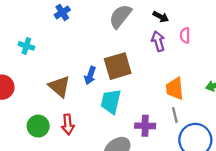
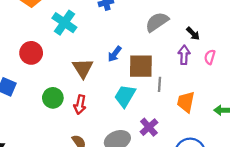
cyan cross: (26, 46) -> (64, 23), size x1.6
blue arrow: (90, 75) -> (115, 54), moved
gray line: (175, 115) -> (159, 84), moved
purple cross: (145, 126) -> (149, 127), turned 30

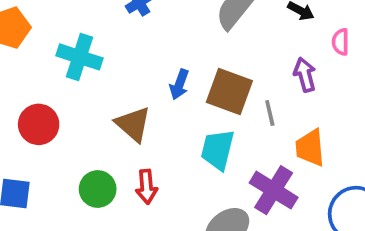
purple arrow: (184, 55) -> (305, 75), moved
brown square: (141, 66) -> (229, 91), turned 36
orange trapezoid: (186, 102) -> (310, 148), moved
purple cross: (149, 127) -> (274, 190), size x1.4

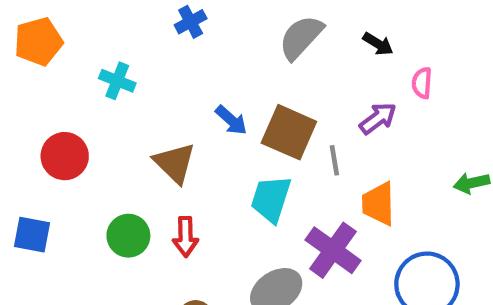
cyan cross: (79, 57) -> (117, 81), size x0.7
purple arrow: (305, 75) -> (378, 118), turned 64
blue arrow: (179, 84) -> (231, 120), turned -72

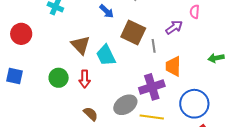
blue arrow: (231, 120) -> (107, 11), moved
red circle: (65, 156) -> (21, 34), moved
cyan trapezoid: (271, 199) -> (106, 55), moved, turned -45
purple cross: (333, 250) -> (152, 87), turned 35

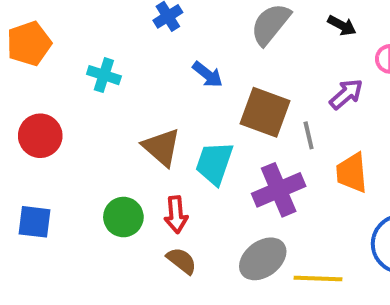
cyan trapezoid: (106, 55) -> (214, 163), turned 50
purple cross: (152, 87) -> (279, 190), moved
brown semicircle: (91, 114) -> (182, 261), moved

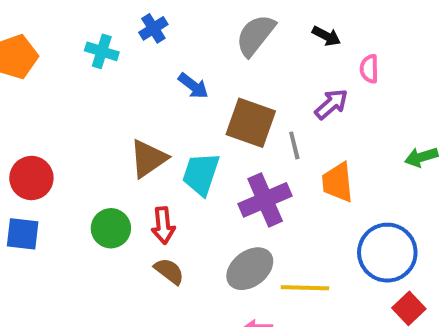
cyan cross: (104, 75) -> (102, 51), moved
red circle: (40, 136) -> (31, 178), moved
brown triangle: (162, 147) -> (148, 159), turned 45

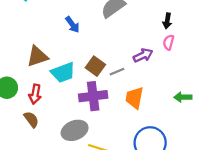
black arrow: (326, 36) -> (167, 21), moved, turned 56
brown square: (251, 123) -> (95, 66), moved, size x0.7
gray line: (294, 145) -> (117, 72), turned 64
cyan trapezoid: (201, 174) -> (63, 73), turned -145

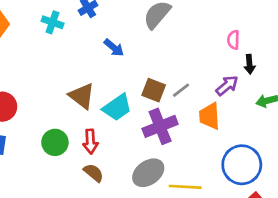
black arrow: (167, 21) -> (250, 64), moved
purple arrow: (143, 55) -> (227, 86), moved
brown triangle: (37, 56) -> (82, 96), turned -50

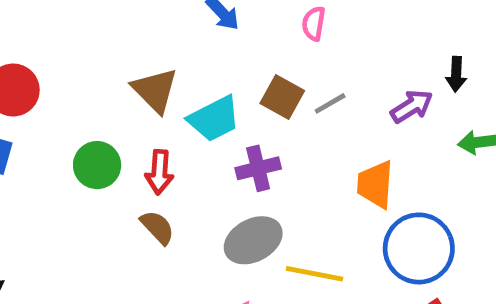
pink semicircle: (233, 40) -> (314, 24), moved
orange trapezoid: (210, 116) -> (375, 184), moved
purple cross: (160, 126) -> (258, 168), moved, size x0.7

